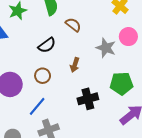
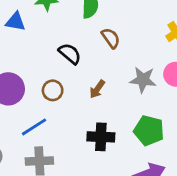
black semicircle: (47, 45) -> (70, 54), turned -120
gray star: (106, 48) -> (143, 80), turned -30

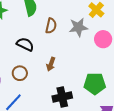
brown semicircle: (111, 38) -> (51, 26), turned 63
gray star: (143, 80) -> (78, 27), moved

